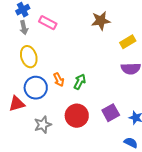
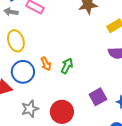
gray arrow: (24, 28) -> (11, 12), turned 112
red circle: (77, 116) -> (62, 112), moved

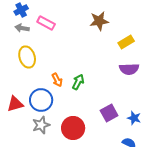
blue circle: (23, 72) -> (41, 100), moved

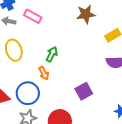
green arrow: (78, 82) -> (52, 54), moved
purple square: (109, 113) -> (84, 91), moved

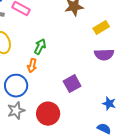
orange arrow: (44, 73) -> (32, 66), turned 40

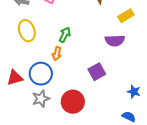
purple semicircle: (104, 55) -> (115, 41), moved

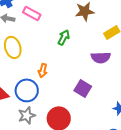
green arrow: (65, 35) -> (64, 37), moved
purple square: (97, 72) -> (83, 88), turned -30

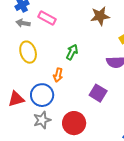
green arrow: (64, 37) -> (72, 52), moved

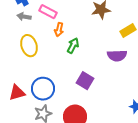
orange arrow: (58, 75) -> (59, 30), moved
purple square: (98, 93) -> (85, 81), moved

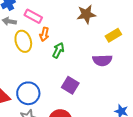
yellow ellipse: (29, 46) -> (23, 41), moved

